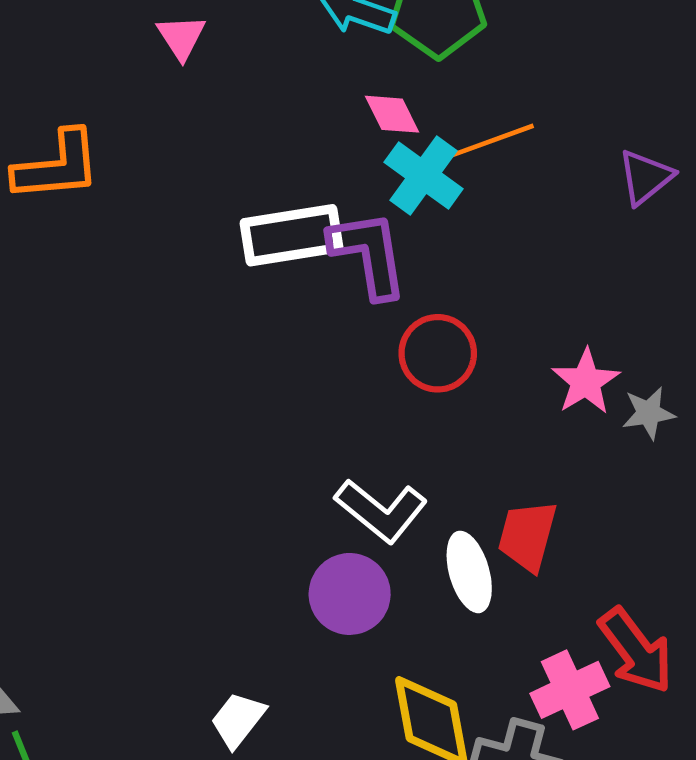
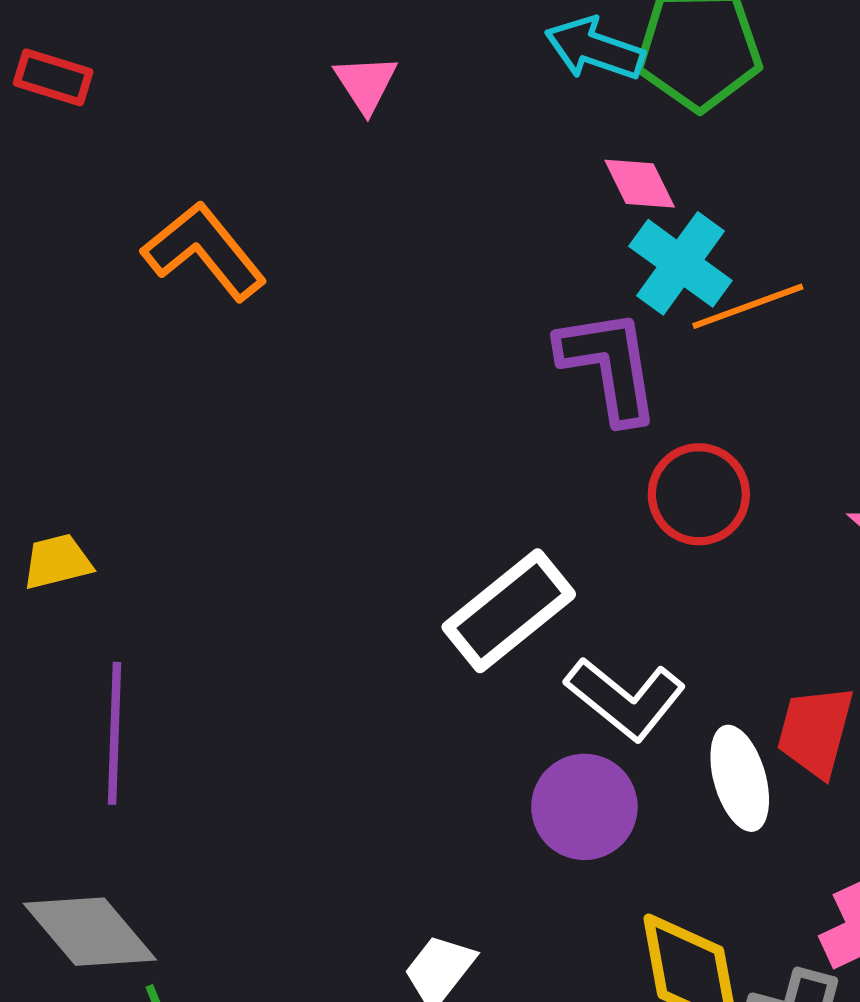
orange line: (491, 141) -> (748, 306), moved
orange L-shape: (57, 166) -> (204, 251), turned -124
white rectangle: (291, 235) -> (509, 611), moved, turned -30

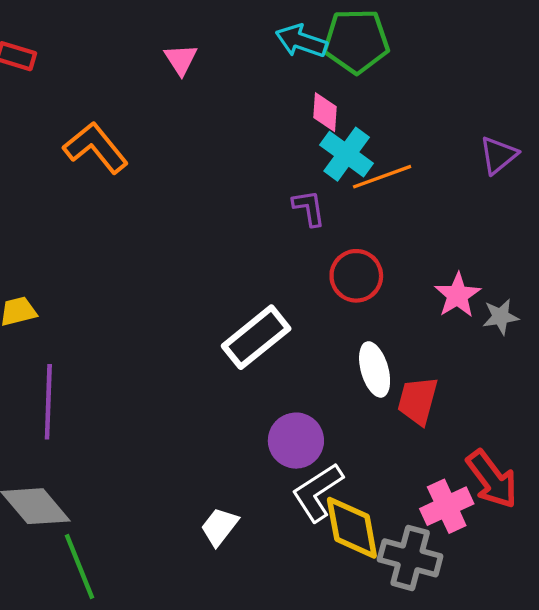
pink diamond: (640, 184) -> (325, 112), turned 30
purple L-shape: (609, 366) -> (309, 208), size x0.6
white L-shape: (625, 699) -> (317, 492), moved, turned 108
white ellipse: (740, 778) -> (375, 369), moved

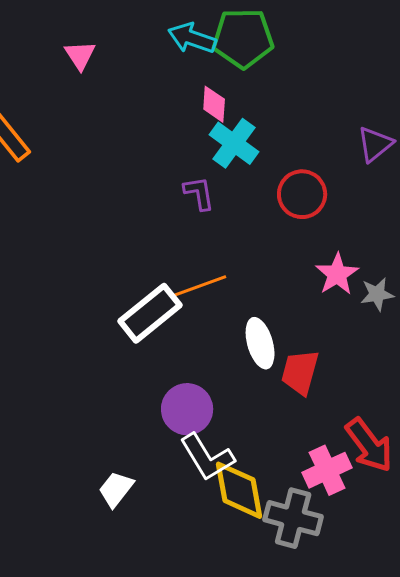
orange line: (382, 177) -> (199, 286), moved
red circle: (356, 276) -> (302, 194), moved
white L-shape: (317, 492) -> (207, 457), turned -88

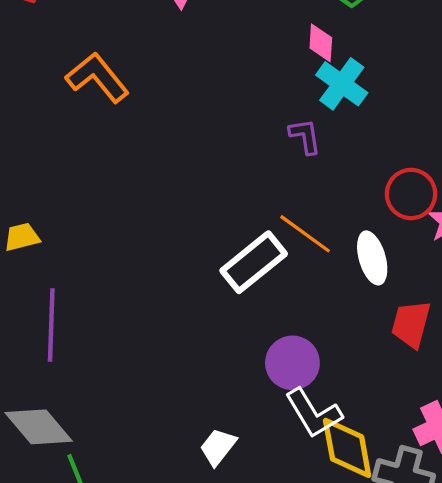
red circle: (302, 194) -> (411, 194), moved
orange line: (199, 286) -> (305, 234), turned 56
white ellipse: (260, 343) -> (372, 258), moved

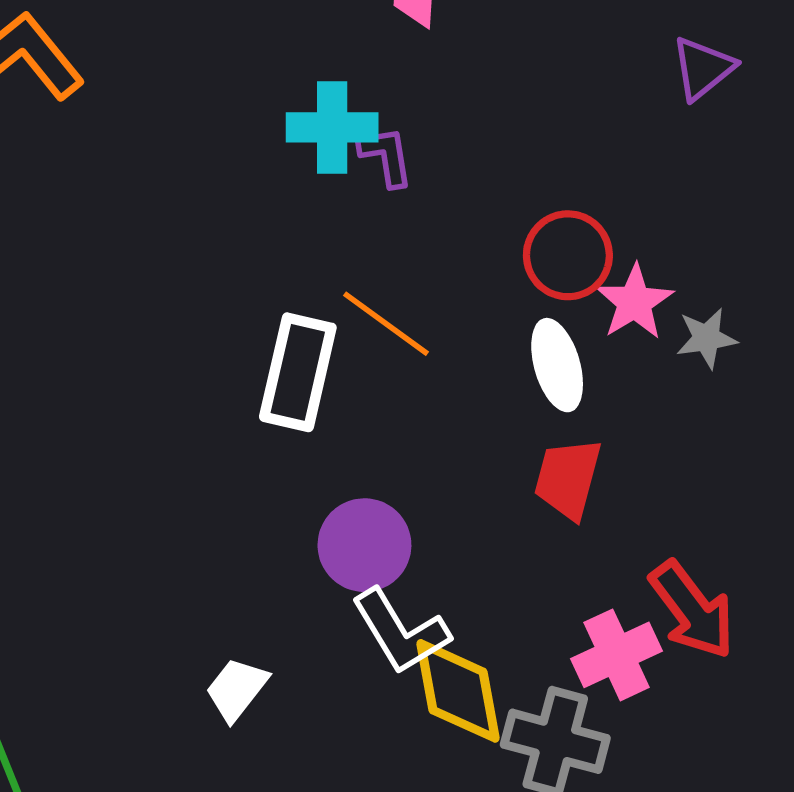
cyan cross: (342, 84) -> (332, 127), moved, turned -36
white ellipse: (372, 258) -> (557, 365), moved
white rectangle: (254, 262) -> (298, 372), turned -38

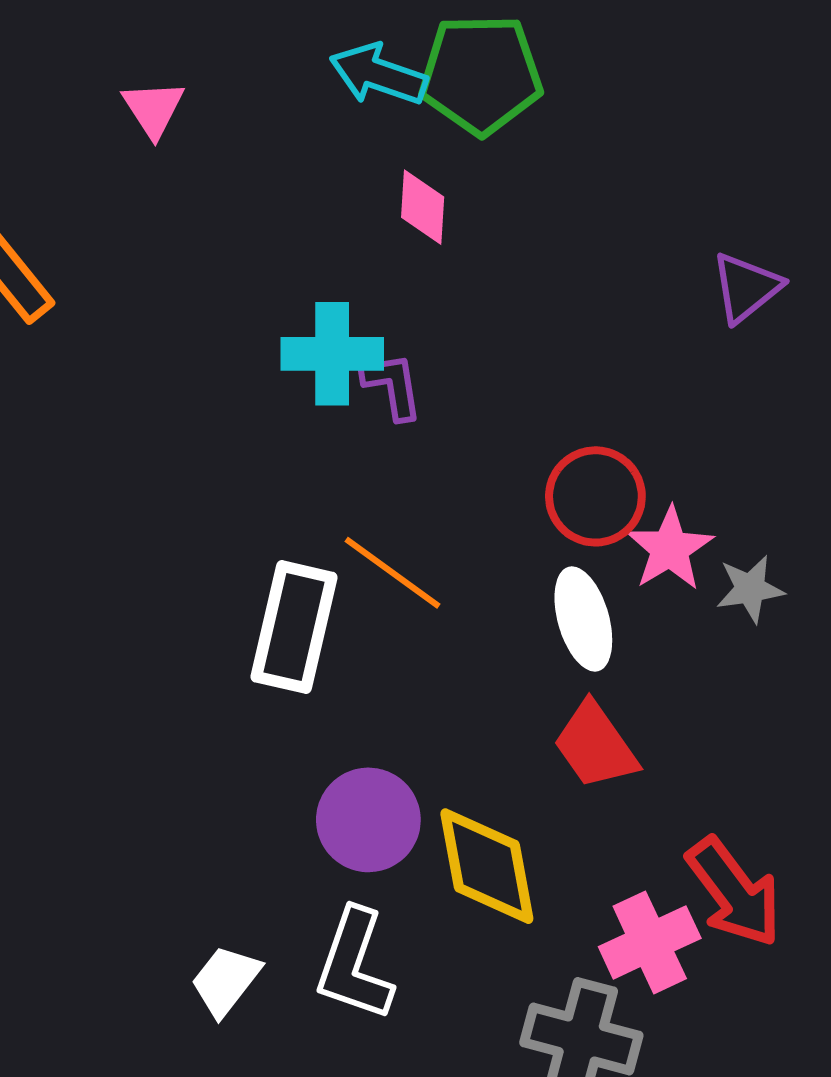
red trapezoid: (568, 479) -> (595, 746), turned -50
white L-shape: (400, 632) -> (354, 965), moved, turned 50
yellow diamond: (458, 691) -> (487, 866), moved

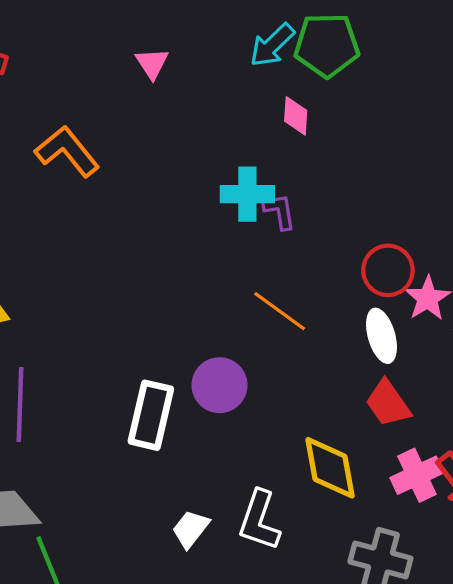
cyan arrow: (378, 74) -> (272, 45), turned -63
white rectangle: (294, 627) -> (151, 415), moved
purple circle: (368, 820) -> (220, 385), moved
pink cross: (650, 942) -> (417, 475), moved

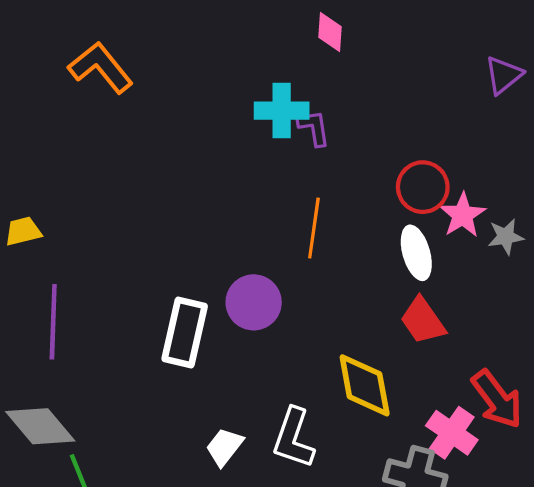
orange line: (280, 311) -> (314, 228), turned 62
pink cross: (417, 475) -> (452, 433), moved, turned -30

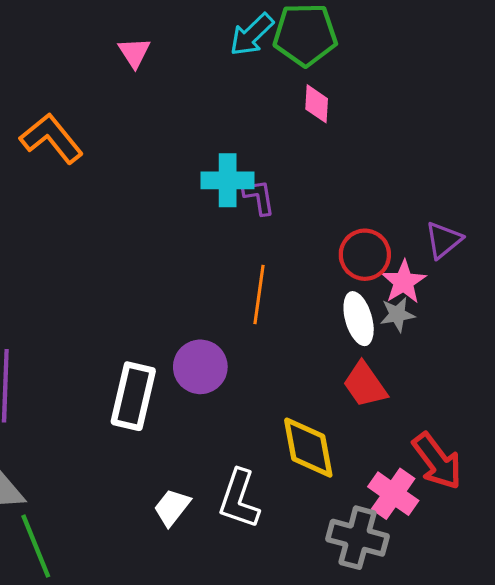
pink diamond: (330, 32) -> (317, 104), moved
purple triangle: (504, 75) -> (443, 240), moved
gray star: (506, 237) -> (397, 314), moved

